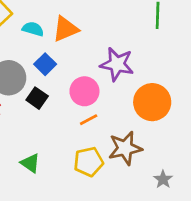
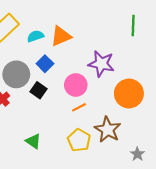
cyan semicircle: (33, 29) -> (35, 36), turned -35
brown star: (125, 148) -> (108, 130), turned -30
yellow pentagon: (89, 162) -> (79, 140), turned -30

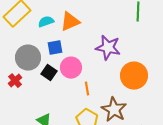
blue square: (45, 64) -> (55, 48), turned 35
pink circle: (76, 85) -> (71, 68), moved
orange line: (79, 107) -> (87, 89), turned -72

